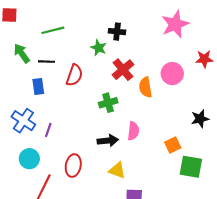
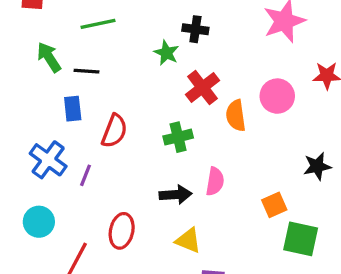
red semicircle: (74, 75) -> (114, 131), moved
cyan circle: (29, 159) -> (39, 222), moved

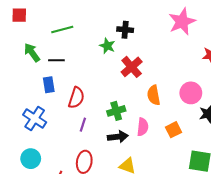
pink circle: (277, 96) -> (191, 93), moved
orange semicircle: (236, 116) -> (154, 95), moved
green cross: (178, 137) -> (116, 111), moved
purple line: (85, 175) -> (83, 125), moved
orange square: (274, 205) -> (174, 130), moved

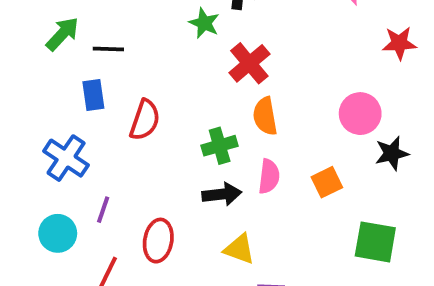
green arrow: (32, 52) -> (62, 34), turned 78
orange semicircle: (154, 95) -> (265, 116), moved
purple line: (83, 125) -> (103, 210), moved

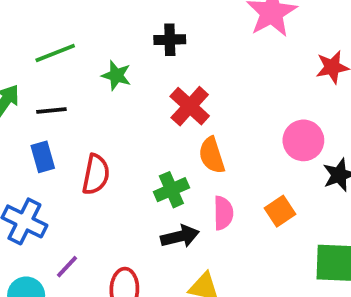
green star: (204, 23) -> (116, 75), moved
purple line: (103, 210) -> (67, 267), turned 32

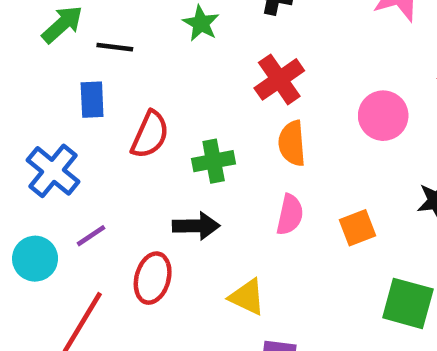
pink circle: (303, 140) -> (383, 116), moved
green cross: (171, 190) -> (214, 161), moved
black arrow: (180, 236) -> (196, 226), moved

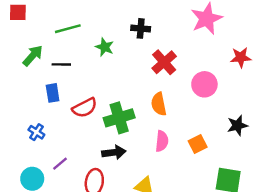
red cross: (279, 79) -> (164, 62), moved
red semicircle: (150, 135) -> (85, 108), turned 45
green cross: (214, 161) -> (119, 118), size x1.4
blue cross: (53, 171) -> (36, 132), size x0.6

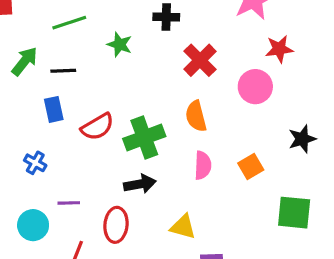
red star: (241, 57) -> (279, 49), moved
purple line: (60, 164) -> (69, 203), turned 42

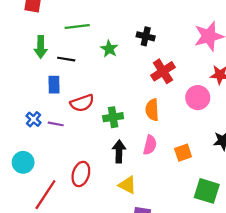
green arrow: (25, 61) -> (41, 47), turned 130
green cross: (144, 138) -> (113, 117), size x0.7
black arrow: (140, 184) -> (119, 151), moved, turned -90
purple line: (69, 203) -> (56, 124), moved

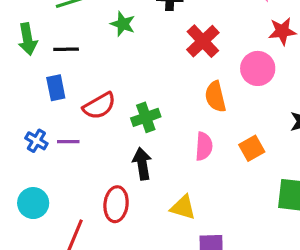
orange semicircle: (152, 110) -> (215, 97), moved
black arrow: (119, 151) -> (142, 164), moved

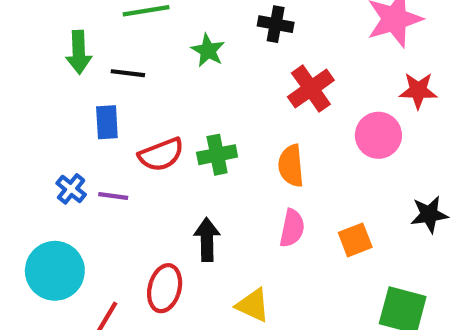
orange semicircle: (215, 97) -> (291, 166), moved
green cross: (146, 117) -> (217, 155), moved
cyan circle: (33, 203) -> (55, 271), size x1.4

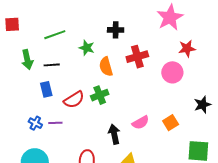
red cross: (311, 89) -> (137, 57), turned 30
orange semicircle: (291, 166) -> (106, 67), moved
pink semicircle: (292, 228) -> (140, 123), turned 60
black arrow: (207, 240) -> (114, 134), moved

